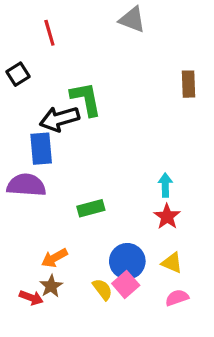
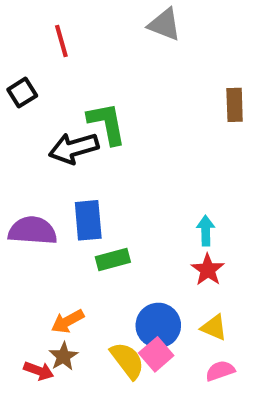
blue rectangle: (41, 149) -> (88, 220), moved
yellow semicircle: (102, 289) -> (127, 360), size x1.4

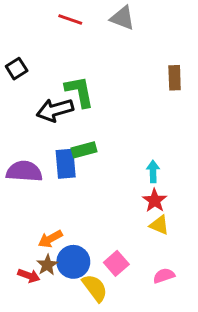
red line: (61, 41) -> (70, 19), moved, turned -55
green rectangle: (113, 259) -> (84, 150), moved
blue circle: (158, 325) -> (73, 262), moved
yellow triangle: (214, 327) -> (159, 225), moved
yellow semicircle: (127, 360) -> (95, 288), moved

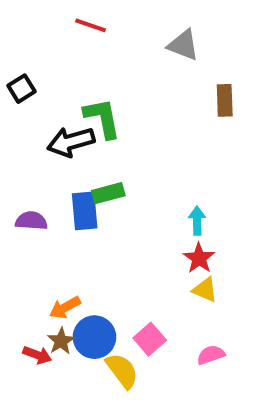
gray triangle: (122, 18) -> (183, 45), moved
purple semicircle: (24, 171) -> (31, 221), size x0.7

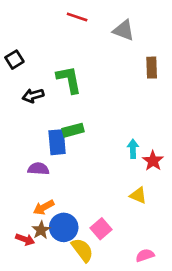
red line: (91, 25) -> (77, 17), moved
black arrow: (71, 142) -> (33, 96), moved, size x0.7
purple semicircle: (31, 221) -> (38, 169), moved
red star: (199, 258) -> (153, 161), moved
pink semicircle: (211, 355) -> (145, 255), moved

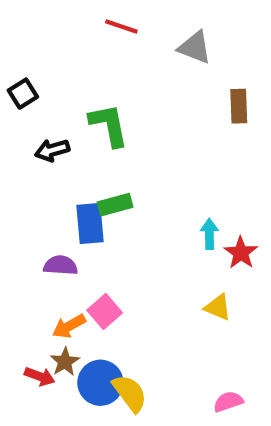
blue circle: (64, 227) -> (100, 383), moved
pink square: (101, 229) -> (105, 311), moved

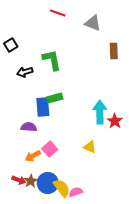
cyan arrow: (209, 234) -> (100, 112), size x1.6
yellow triangle: (218, 307) -> (90, 147), moved
brown star: (65, 362) -> (31, 181), moved
pink semicircle: (228, 402) -> (76, 192), moved

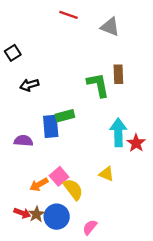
brown rectangle: (114, 51) -> (118, 74), moved
green L-shape: (52, 60) -> (98, 85), moved
purple semicircle: (29, 127) -> (23, 141), moved
yellow semicircle: (62, 188) -> (73, 189), moved
pink semicircle: (76, 192) -> (90, 227), turned -32

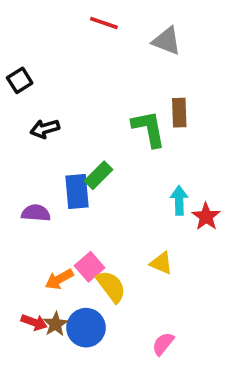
green rectangle: (65, 116) -> (99, 175), turned -30
cyan arrow: (118, 132) -> (179, 200), size x0.7
pink semicircle: (90, 227) -> (163, 344), moved

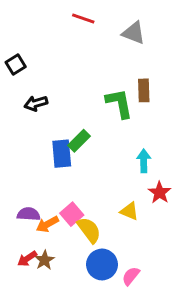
purple semicircle: (36, 213) -> (29, 214), moved
red star: (206, 217) -> (160, 193), moved
red arrow: (34, 322) -> (27, 259), turned 126
blue circle: (86, 328) -> (102, 264), moved

